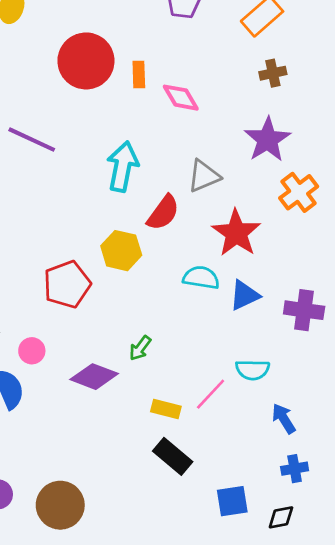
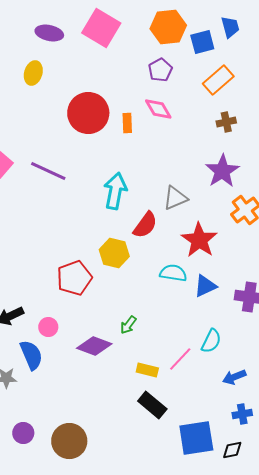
pink diamond: (181, 98) -> (158, 109), moved
cyan semicircle: (253, 370) -> (211, 341), turned -65
blue arrow: (284, 418) -> (234, 377), turned -80
blue square: (232, 501) -> (196, 438), size x1.5

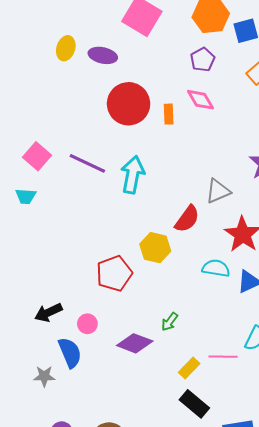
purple ellipse: (49, 33) -> (103, 55), moved
yellow ellipse: (33, 73) -> (66, 48), moved
cyan arrow: (115, 191) -> (133, 175), moved
pink line: (180, 359) -> (223, 357), turned 48
yellow rectangle: (147, 370) -> (189, 368), turned -60

